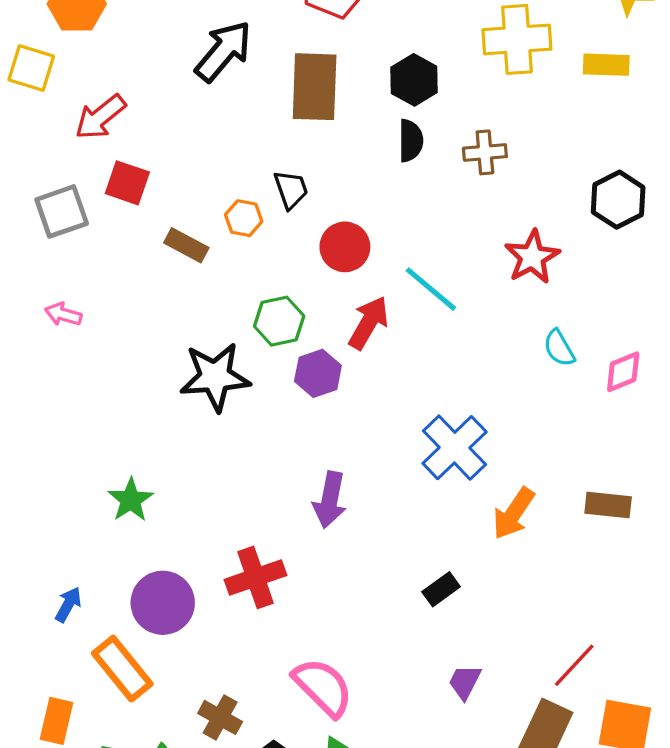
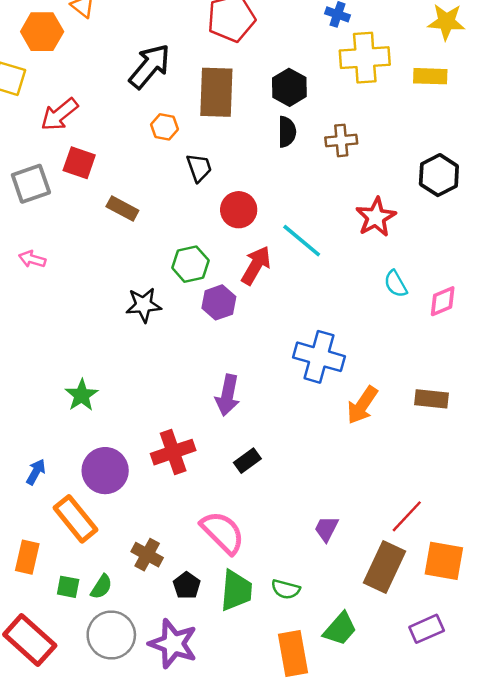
orange hexagon: (244, 218) -> (164, 127), moved
black star: (215, 377) -> (143, 305), size x0.7
blue cross: (455, 448) -> (319, 357), turned -30
black rectangle: (441, 589) -> (247, 461), moved

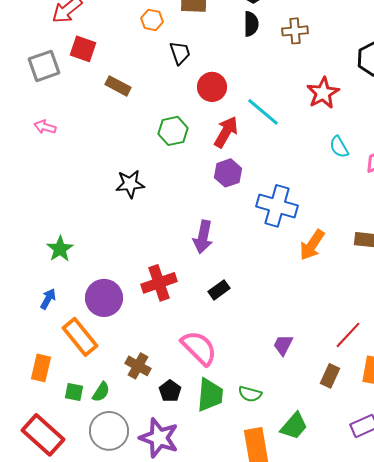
purple hexagon: (219, 302) -> (228, 173), moved
black star: (143, 305) -> (130, 184), moved
green star: (82, 395) -> (60, 249), moved
brown rectangle: (385, 567) -> (330, 376), size x0.6

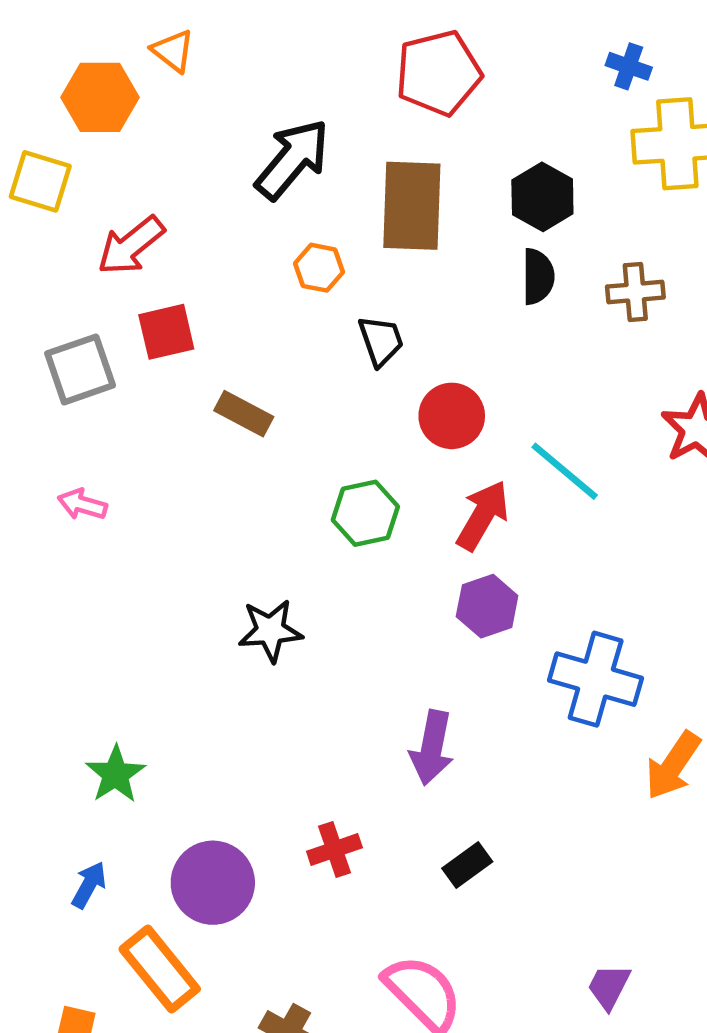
red square: (83, 49) -> (166, 332), turned -32
red cross: (159, 283) -> (334, 850), size x0.7

